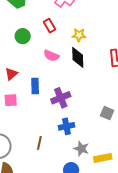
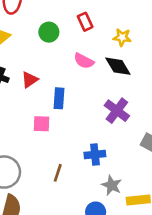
black diamond: (78, 57) -> (118, 66), turned -35
purple cross: (61, 98) -> (117, 111), moved, turned -36
pink square: (11, 100) -> (42, 124), moved

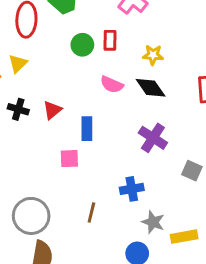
red rectangle: (85, 22) -> (110, 40), turned 30
green circle: (49, 32) -> (82, 45), moved

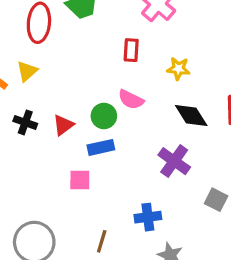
green circle: (82, 45) -> (104, 116), moved
black diamond: (151, 88) -> (191, 116), moved
blue rectangle: (87, 129) -> (101, 147), turned 75

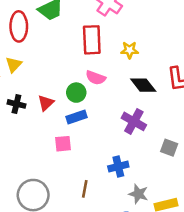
red rectangle: (131, 50) -> (92, 40), size x1.6

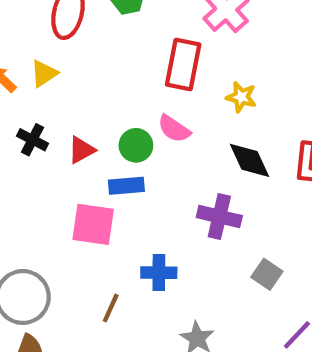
purple cross: (134, 121) -> (219, 217), turned -30
pink square: (63, 144) -> (93, 224), size x1.5
blue cross: (118, 166) -> (159, 273), moved

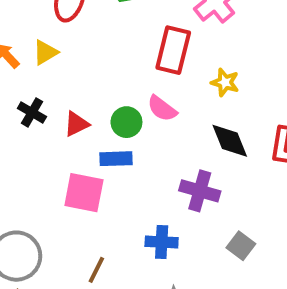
blue cross: (159, 273) -> (162, 242), moved

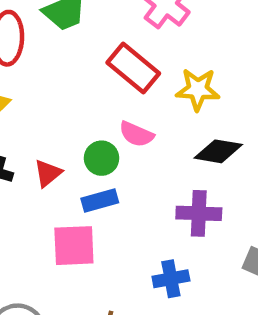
red rectangle: (173, 50) -> (133, 68), turned -51
yellow star: (225, 82) -> (198, 89), size x1.4
black diamond: (230, 141) -> (218, 151), turned -45

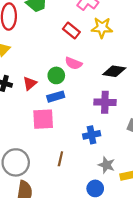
red rectangle: (133, 68) -> (71, 30), size x0.7
yellow star: (198, 89) -> (102, 28), moved

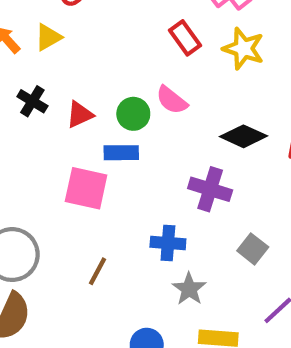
gray star: (106, 165) -> (189, 289), moved

